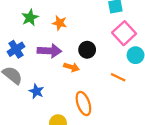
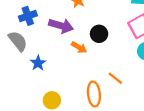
orange line: (118, 77) -> (115, 78), moved
orange ellipse: (83, 104) -> (94, 94), moved

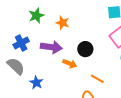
orange line: (115, 78) -> (97, 79), moved

